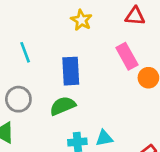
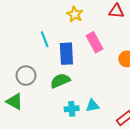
cyan line: (25, 52) -> (45, 39), moved
pink rectangle: (127, 56) -> (95, 42), moved

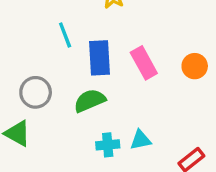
pink rectangle: (95, 42) -> (144, 63), moved

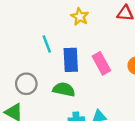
green semicircle: (90, 101) -> (64, 89), turned 35

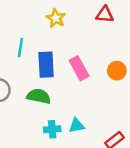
cyan line: (47, 44) -> (20, 47), turned 30

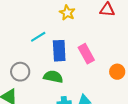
cyan line: (20, 47) -> (38, 37), turned 49
orange circle: (117, 71) -> (117, 72), moved

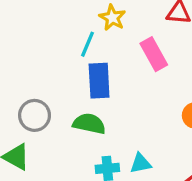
cyan line: (38, 37) -> (88, 44), moved, turned -35
pink rectangle: (86, 54) -> (154, 54), moved

